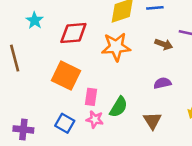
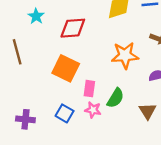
orange star: (116, 47) -> (125, 55), moved

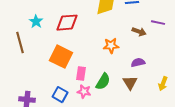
cyan star: (36, 16) -> (36, 22), moved
orange star: (125, 55) -> (111, 46), size x0.7
brown triangle: (147, 111) -> (130, 83), moved

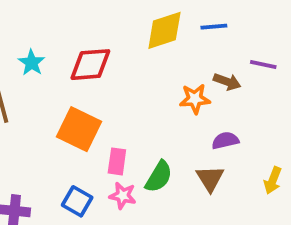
orange star: (111, 46) -> (195, 99), moved

